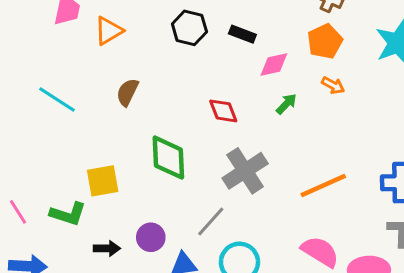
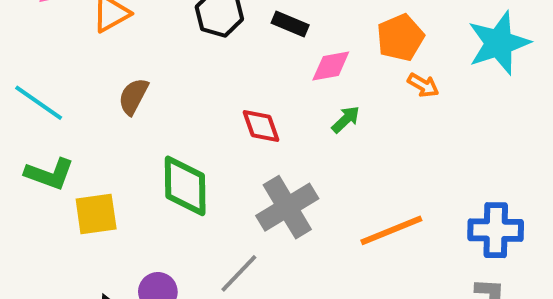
orange arrow: (333, 85) -> (423, 85), moved
green L-shape: (68, 214) -> (49, 174), moved

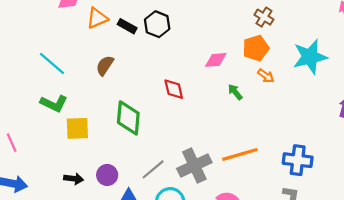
black rectangle: (290, 24) -> (127, 26), moved
green arrow: (346, 119) -> (235, 92), moved, turned -91
gray cross: (287, 207) -> (194, 166), moved

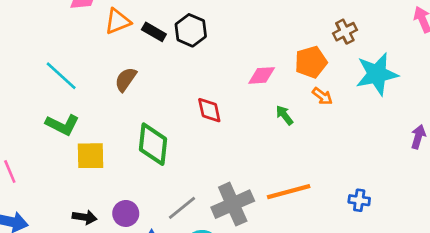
brown cross: (264, 17) -> (345, 32), moved, turned 30
blue cross: (298, 160) -> (359, 200), size x0.6

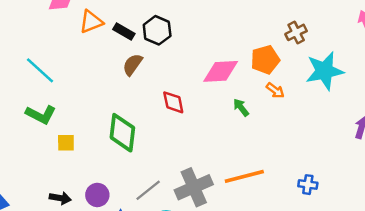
pink diamond: (262, 75) -> (221, 71), size x1.4
brown semicircle: (126, 79) -> (132, 65), moved
yellow square: (91, 156) -> (66, 143), size x0.7

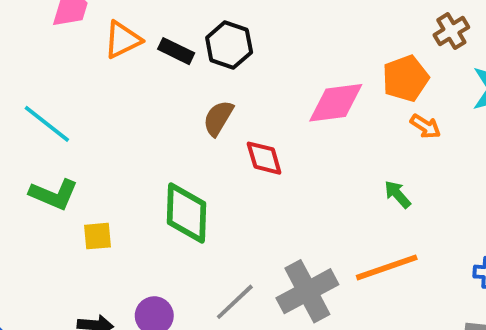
brown semicircle: (132, 65) -> (218, 118), moved
green arrow: (241, 107) -> (398, 194), moved

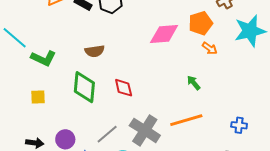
brown semicircle: (218, 118) -> (95, 51), moved, turned -132
red diamond: (264, 158) -> (124, 88), moved
green L-shape: (54, 194) -> (43, 58), moved
gray cross: (307, 291) -> (145, 130), turned -32

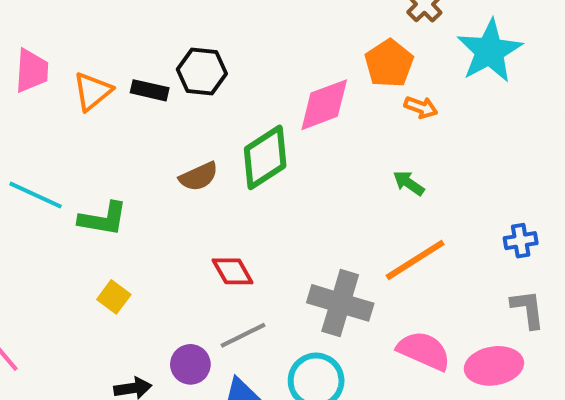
green diamond: (84, 87) -> (265, 157), moved, turned 68
red diamond: (124, 88) -> (233, 271), moved
yellow square: (38, 97) -> (114, 297), turned -35
gray line: (107, 134) -> (243, 335), moved, turned 30

